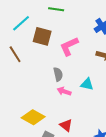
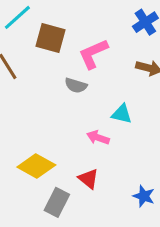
gray semicircle: (58, 74) -> (76, 85), moved, turned 120
pink arrow: (64, 91) -> (98, 138), moved

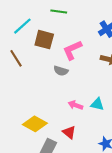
cyan triangle: (122, 114) -> (97, 104), moved

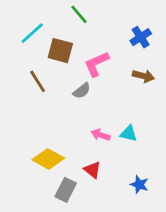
green line: (59, 11) -> (79, 14), turned 42
brown line: (16, 58) -> (38, 81), moved
gray semicircle: (61, 71) -> (82, 91), turned -56

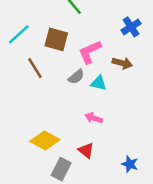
cyan line: (32, 33) -> (19, 34), moved
brown arrow: (143, 76) -> (122, 63), moved
cyan triangle: (129, 134) -> (99, 83), moved

